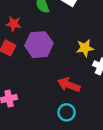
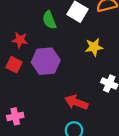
yellow star: (85, 48) -> (94, 47), moved

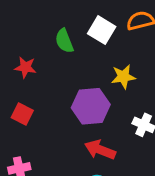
purple hexagon: (46, 61) -> (91, 106), moved
red square: (14, 65) -> (22, 114), moved

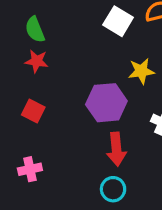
green semicircle: (64, 41) -> (35, 30), moved
red arrow: (100, 150) -> (116, 149), turned -116

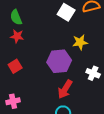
red square: (33, 111) -> (15, 66), turned 32
red arrow: (116, 149) -> (65, 89), turned 36

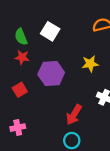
white square: (66, 12) -> (50, 31), moved
purple hexagon: (59, 61) -> (51, 74), moved

